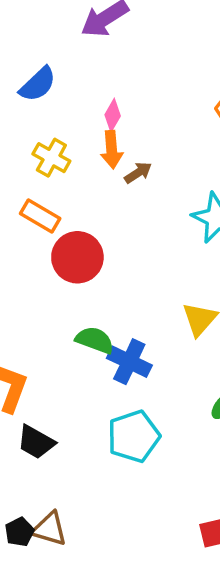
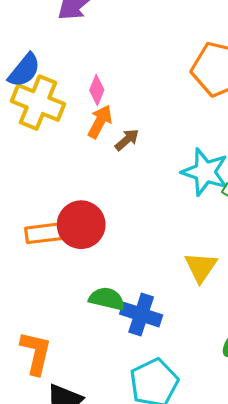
orange arrow: (112, 150) -> (100, 122), turned -140
yellow cross: (51, 158) -> (38, 103), moved, size x1.5
orange rectangle: (40, 216) -> (43, 233), moved, turned -30

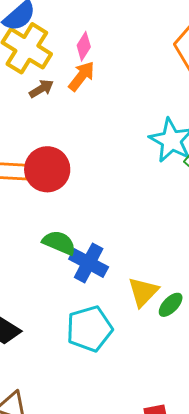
brown arrow: (127, 140) -> (41, 89), moved
yellow triangle: (201, 267) -> (143, 292), moved

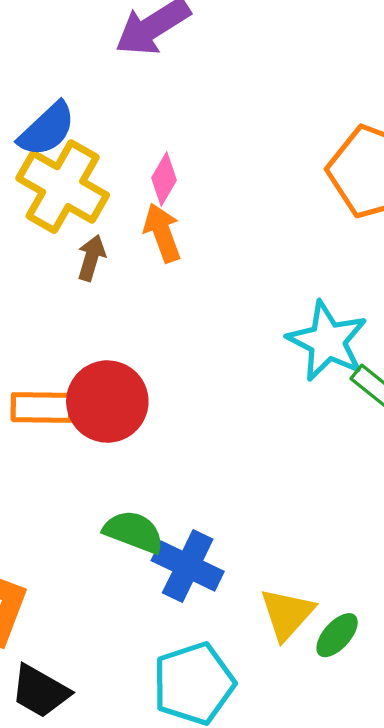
orange arrow: (82, 76) -> (162, 233), turned -56
brown arrow: (41, 89) -> (91, 258), turned -40

